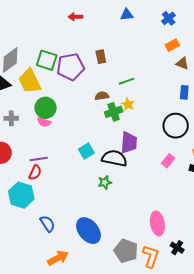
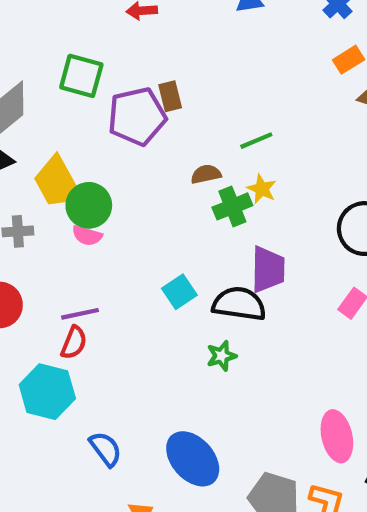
brown rectangle: (101, 57) -> (170, 96), moved
green square: (47, 60) -> (81, 76), moved
yellow trapezoid: (30, 81) -> (57, 182), moved

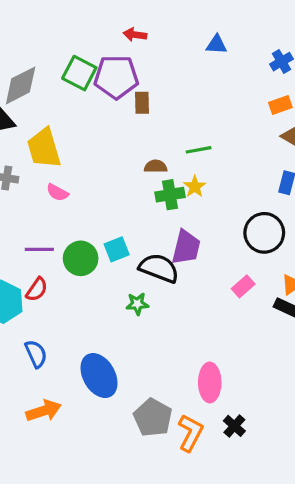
purple pentagon: (137, 116) -> (116, 77), moved
green circle: (89, 205) -> (81, 258), moved
red semicircle: (74, 343) -> (37, 289), moved

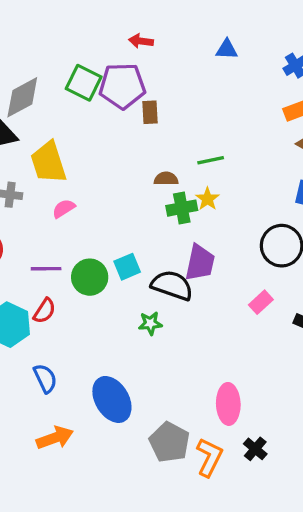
pink semicircle: (57, 192) -> (64, 209), turned 120

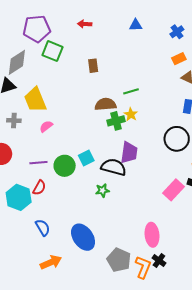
purple pentagon: (122, 86) -> (37, 29), moved
brown semicircle: (166, 179) -> (105, 104), size x1.5
pink rectangle: (261, 302) -> (173, 190), moved, size x1.5
black cross: (255, 449) -> (159, 261), moved

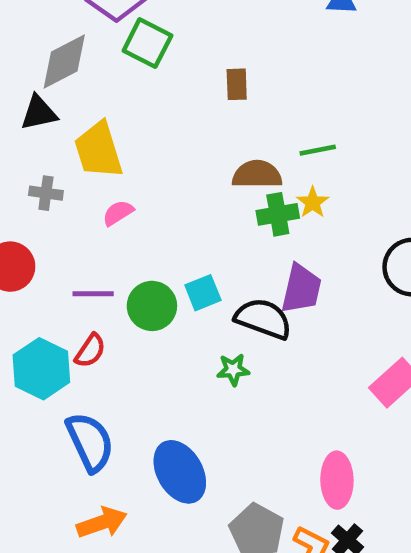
blue semicircle: (43, 228) -> (90, 442), size x1.5

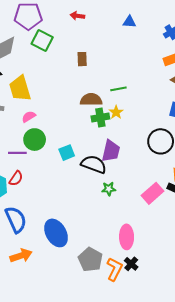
green circle: (152, 306) -> (35, 140), moved
green star: (233, 370) -> (109, 189), moved

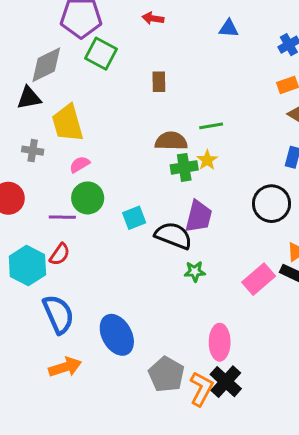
black cross: (131, 264) -> (226, 382), size x1.5

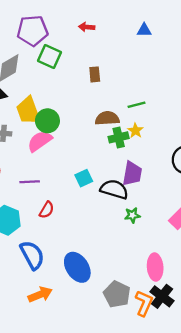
pink semicircle: (80, 164) -> (40, 141), size x1.6
green circle: (88, 198) -> (47, 121), moved
red semicircle: (60, 254) -> (47, 210), moved

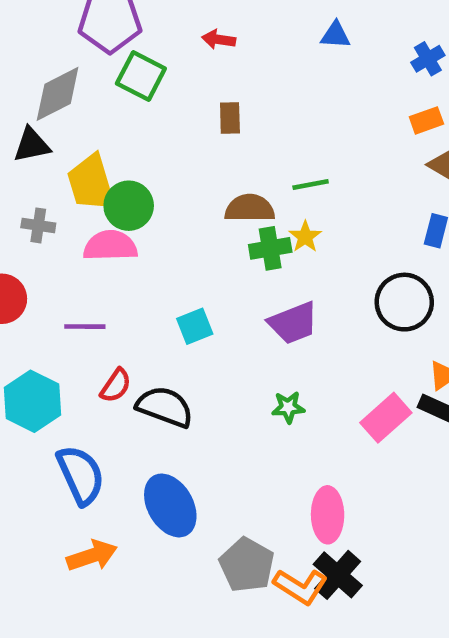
red arrow: (87, 27) -> (219, 39), moved
pink semicircle: (40, 141) -> (110, 246), turned 30
purple trapezoid: (132, 174) -> (293, 323), turned 55
black semicircle: (114, 189) -> (165, 407), moved
orange L-shape: (144, 303) -> (300, 586), turned 95

